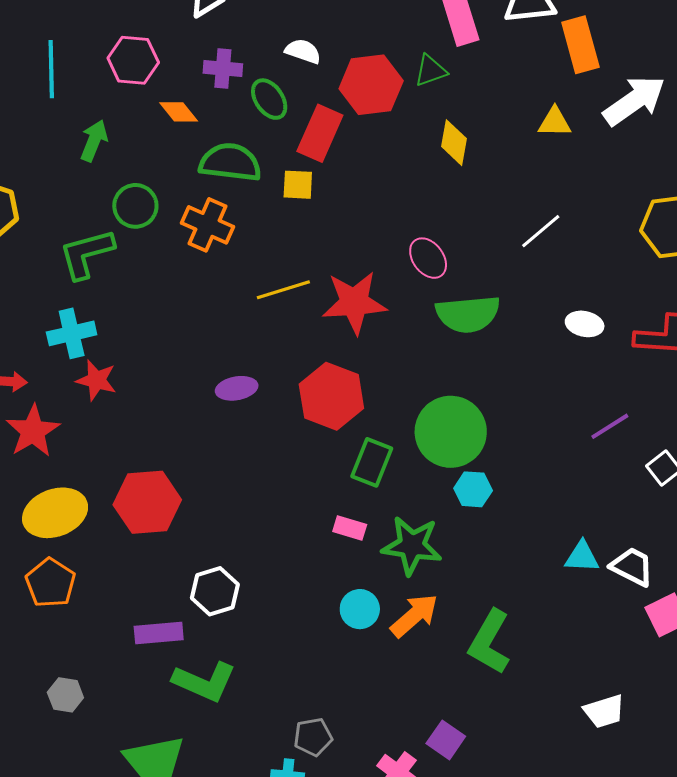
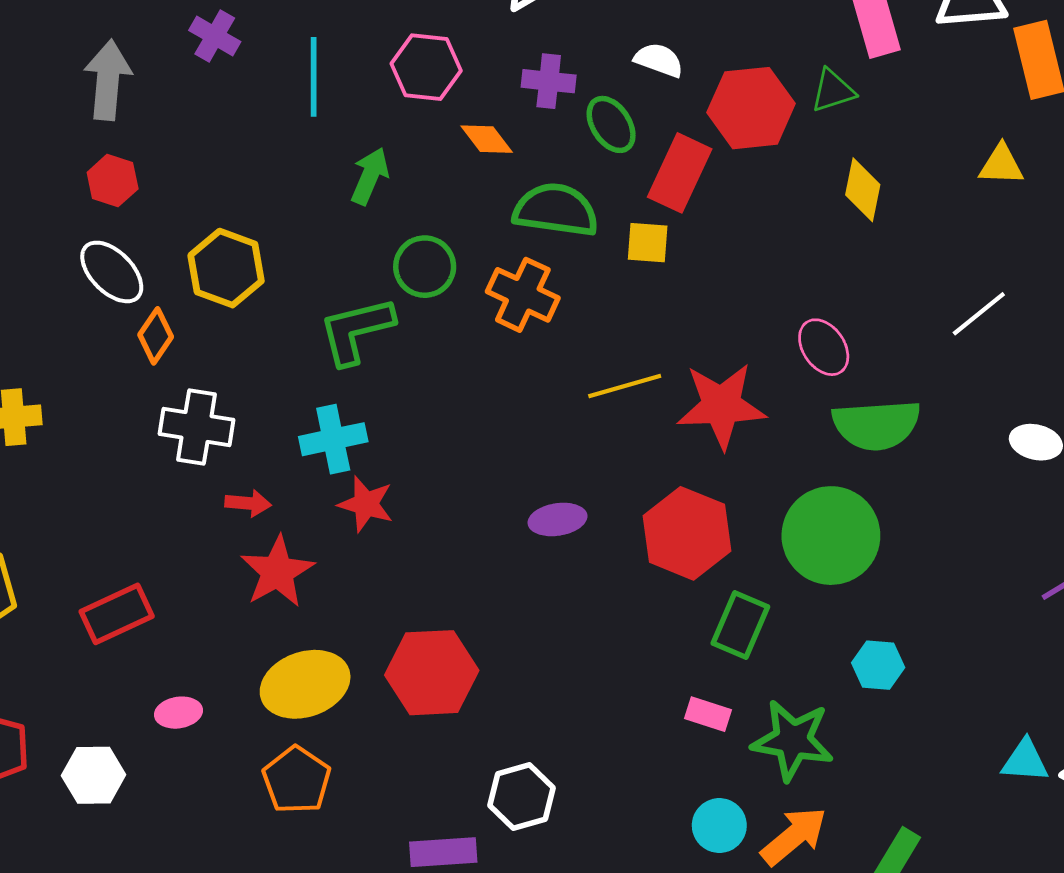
green circle: (451, 432) -> (831, 536), moved

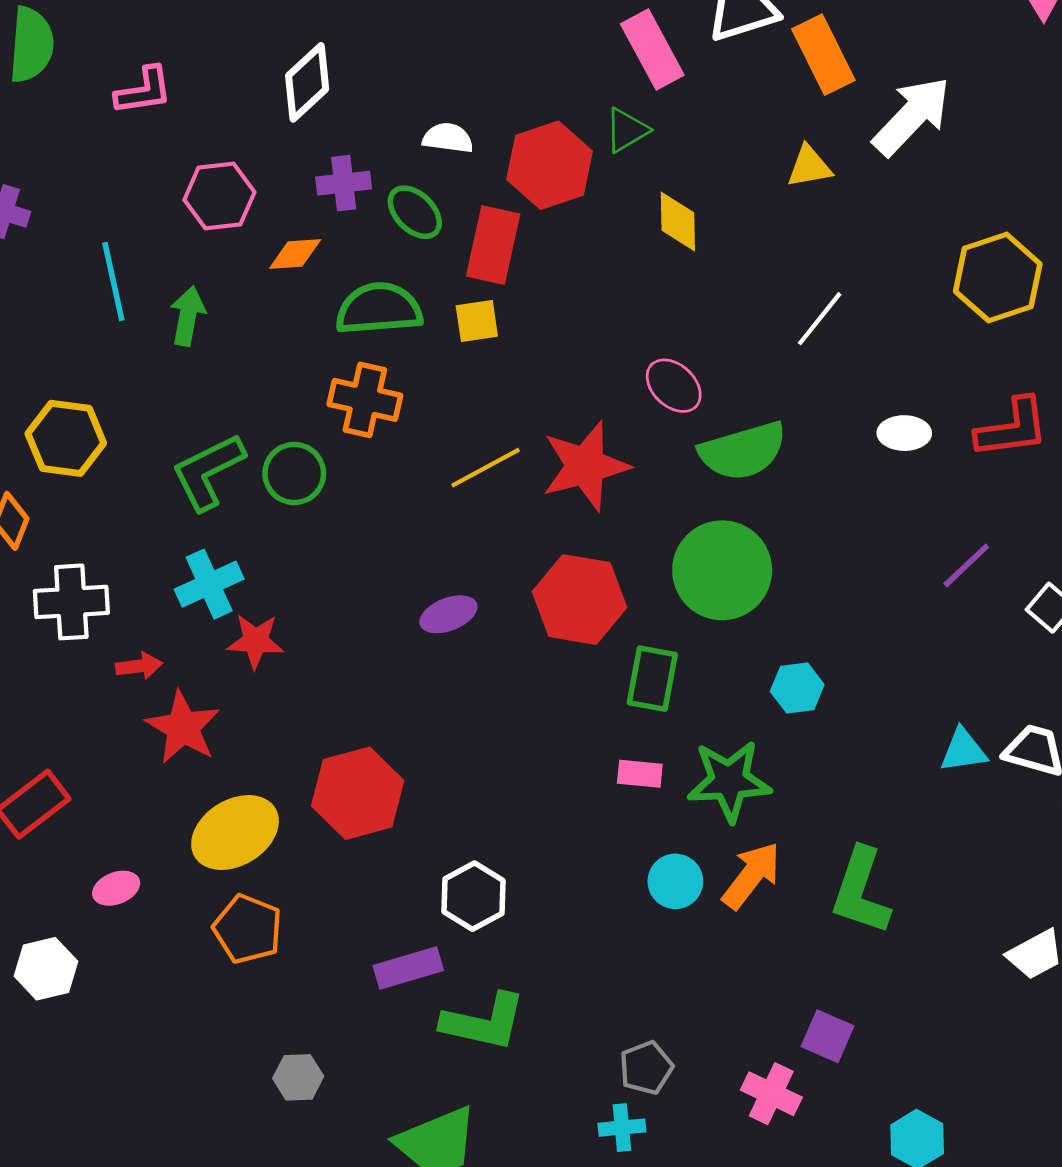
cyan line: (314, 77) -> (113, 281), moved
orange diamond: (487, 139) -> (295, 254), turned -44
green circle: (425, 267) -> (294, 473), moved

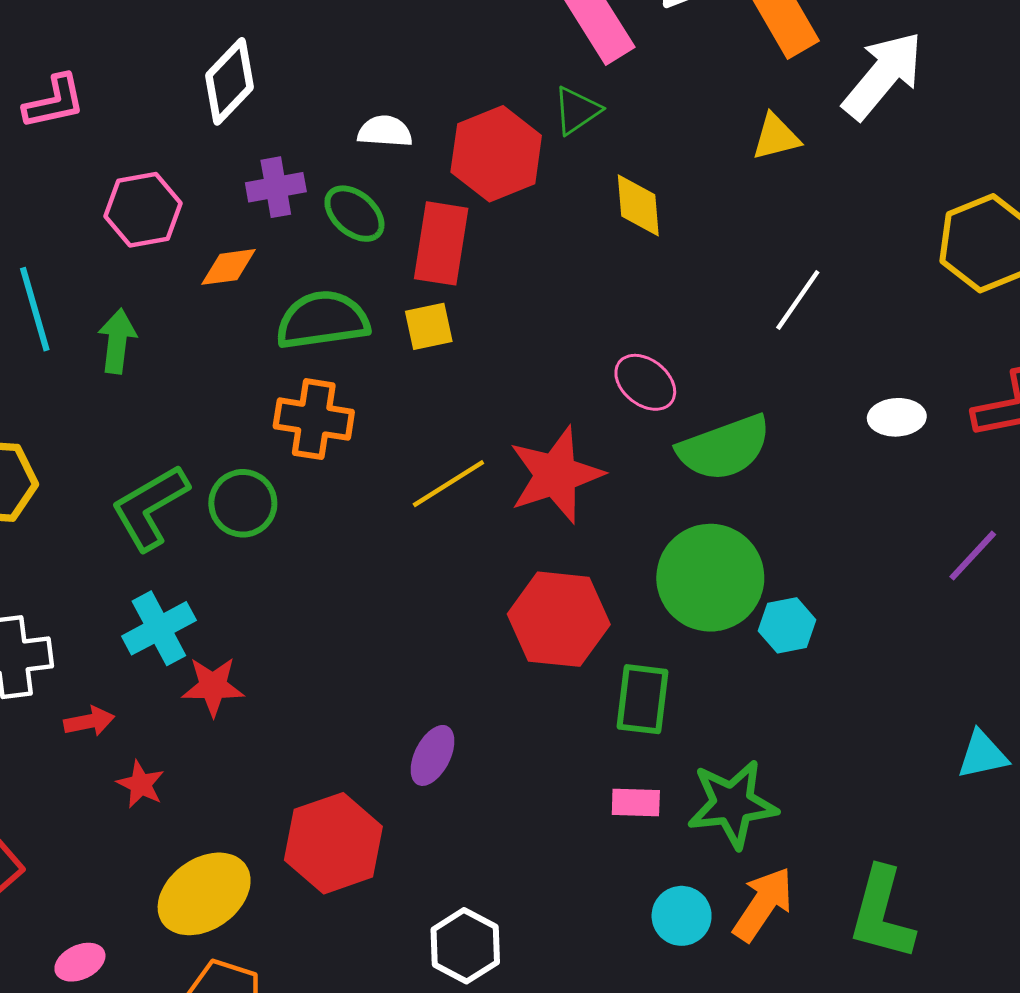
purple ellipse: (448, 614) -> (433, 755), moved, turned -38
cyan hexagon: (797, 688) -> (787, 625), moved
red star: (183, 727) -> (141, 784), size x0.6

